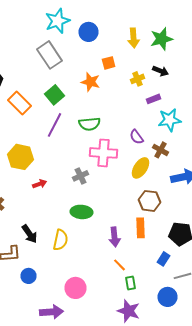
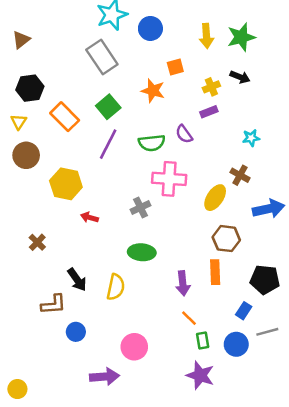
purple rectangle: (154, 99) -> (209, 112), moved
cyan star: (170, 120) -> (251, 138), size x0.6
purple semicircle: (136, 137) -> (184, 134), moved
red arrow: (40, 184) -> (90, 217), turned -144
blue circle: (168, 297) -> (236, 344), moved

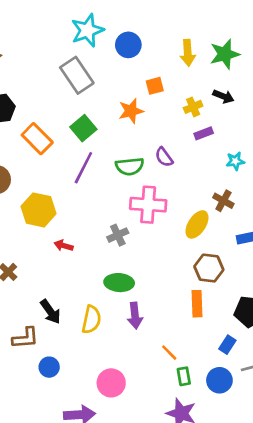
orange star: (153, 91) -> (131, 111), turned -30
purple rectangle: (209, 112) -> (204, 133), moved
purple arrow: (183, 283) -> (135, 316), moved

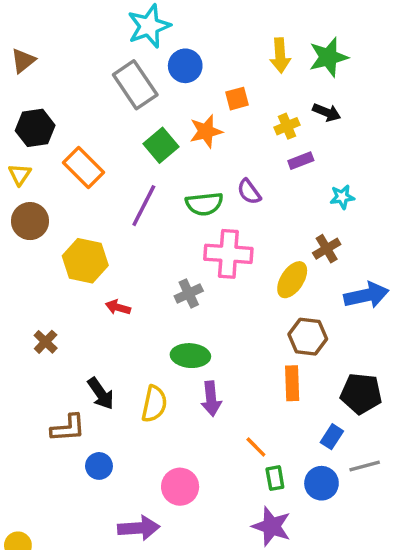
blue circle: (128, 45) -> (185, 66), moved
green square: (83, 128) -> (161, 145), moved
brown cross: (223, 201) -> (327, 249), turned 30

